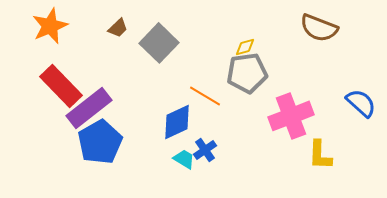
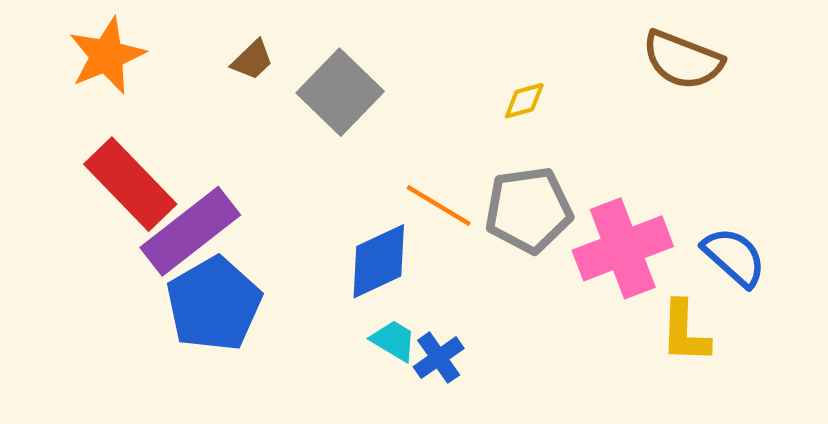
gray pentagon: (247, 73) -> (529, 210), moved
blue semicircle: (361, 103) -> (734, 257), moved
blue cross: (205, 150) -> (439, 358), moved

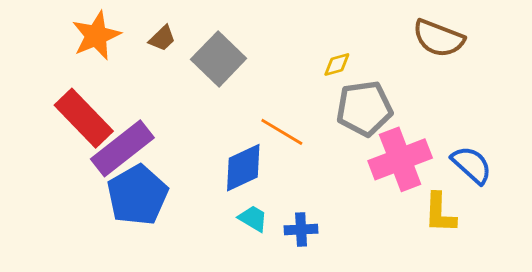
orange star: (107, 56) -> (96, 36), moved
gray pentagon: (529, 210) -> (364, 108), moved
blue cross: (439, 358) -> (301, 229), moved, turned 32

